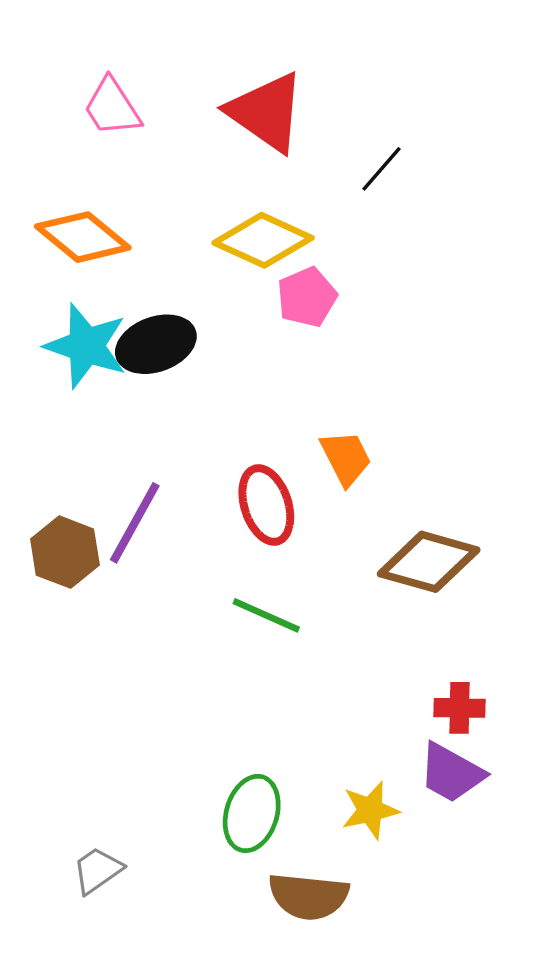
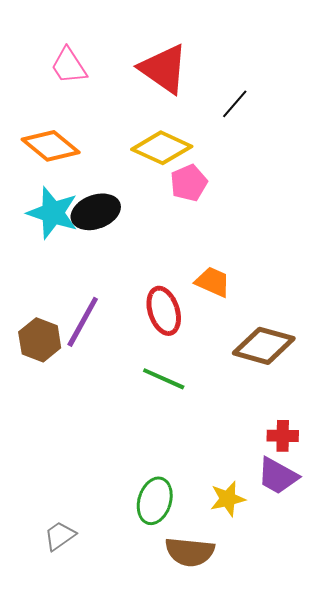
orange trapezoid: (346, 458) -> (213, 282), turned -39

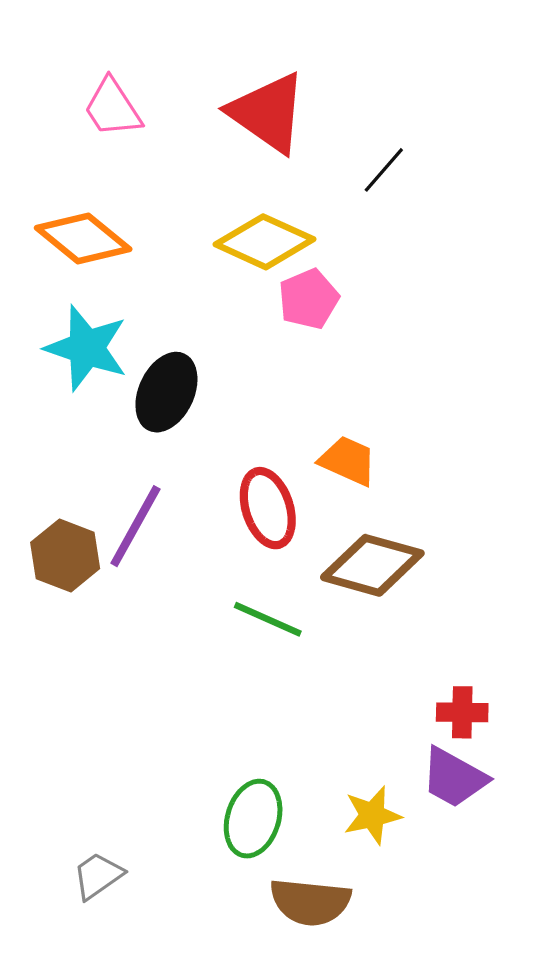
black ellipse: (96, 212) -> (166, 392), moved, turned -45
brown diamond: (264, 346) -> (372, 565), moved

